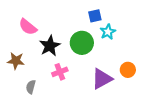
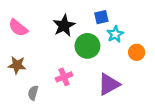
pink semicircle: (28, 27) -> (18, 28), moved
black star: (50, 46) -> (64, 26), moved
orange circle: (128, 70) -> (137, 52), moved

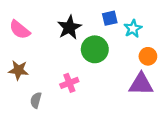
cyan star: (115, 34) -> (133, 29), moved
purple triangle: (109, 84) -> (141, 84), moved, turned 30

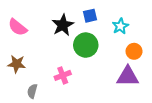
blue square: (110, 18) -> (90, 16), moved

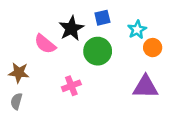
pink semicircle: (18, 27) -> (45, 44), moved
orange circle: (134, 51) -> (153, 48), moved
gray semicircle: (32, 91) -> (16, 101), moved

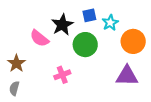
cyan star: (137, 30) -> (110, 23), moved
orange circle: (153, 48) -> (133, 41), size x1.5
brown star: (19, 73) -> (16, 63), turned 30

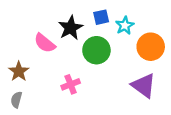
purple triangle: (127, 76) -> (144, 86), turned 35

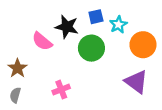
black star: (71, 28) -> (67, 27), turned -30
pink cross: (71, 84) -> (61, 90), moved

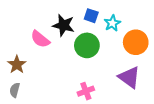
blue square: (96, 17) -> (91, 16), turned 32
pink cross: (61, 90) -> (86, 91), moved

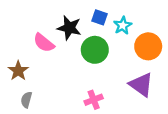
gray semicircle: (15, 90) -> (26, 100), moved

